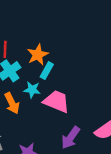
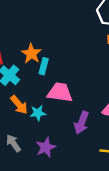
cyan star: (32, 90) -> (38, 113), moved

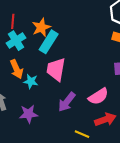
cyan rectangle: (44, 66) -> (49, 42), size x1.5
pink trapezoid: (60, 92) -> (56, 69), turned -105

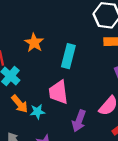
orange star: (41, 27) -> (34, 43), moved
cyan rectangle: (49, 42) -> (68, 56), moved

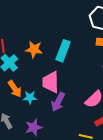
orange star: (34, 43) -> (34, 49), moved, turned -30
purple arrow: (79, 121) -> (58, 102), moved

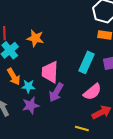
cyan rectangle: (63, 51) -> (87, 62), moved
purple star: (34, 127) -> (31, 105), moved

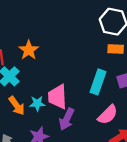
orange star: (35, 38) -> (29, 50), moved, turned 30
cyan star: (28, 86) -> (37, 103), moved

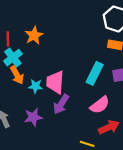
orange arrow: (17, 106) -> (17, 75), moved

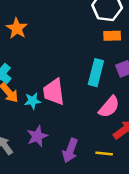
orange star: (34, 35) -> (17, 28), moved
purple arrow: (61, 104) -> (70, 151), moved

